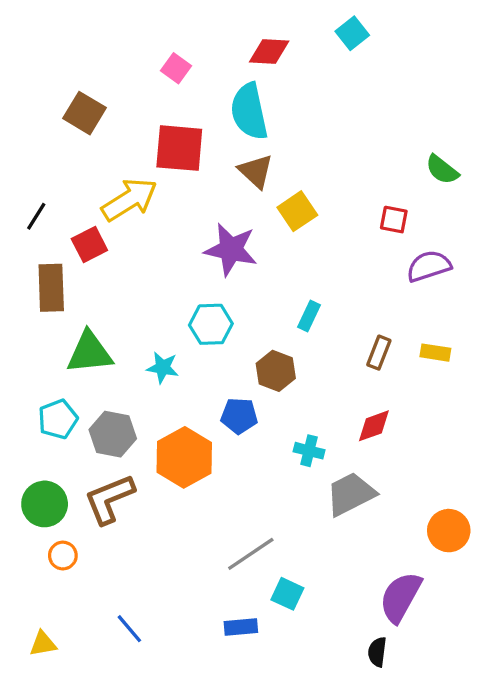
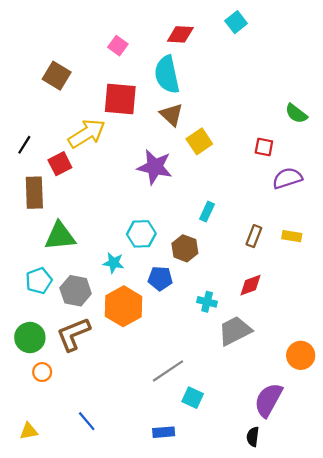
cyan hexagon: (211, 324) -> (141, 234), moved
cyan star: (163, 368) -> (113, 263), moved
blue rectangle: (241, 627) -> (164, 432), moved

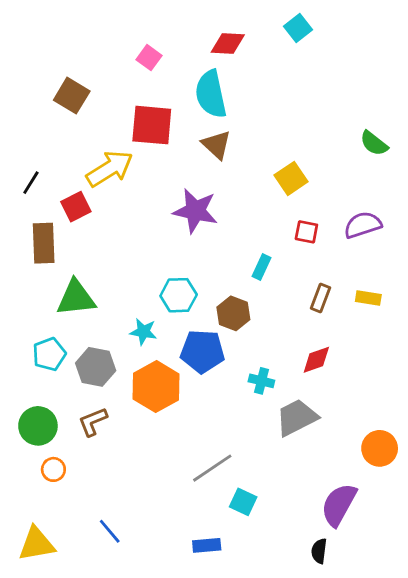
yellow square: (199, 141) -> (291, 178), moved
red square: (264, 147) -> (306, 232), moved
blue pentagon: (160, 278) -> (202, 351), size x1.4
brown L-shape: (73, 334) -> (93, 422), size x0.7
yellow triangle: (29, 431) -> (37, 544), size x1.6

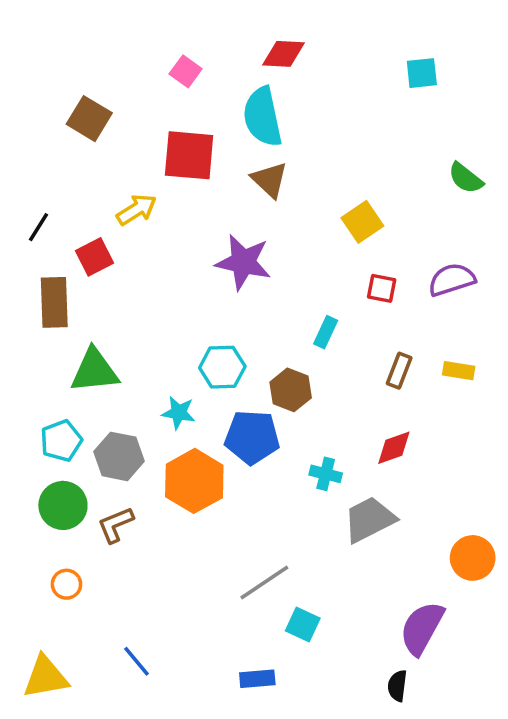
cyan square: (298, 28) -> (422, 73), moved, turned 32
yellow arrow: (110, 169) -> (137, 210), size x0.7
green circle: (38, 426) -> (63, 505), moved

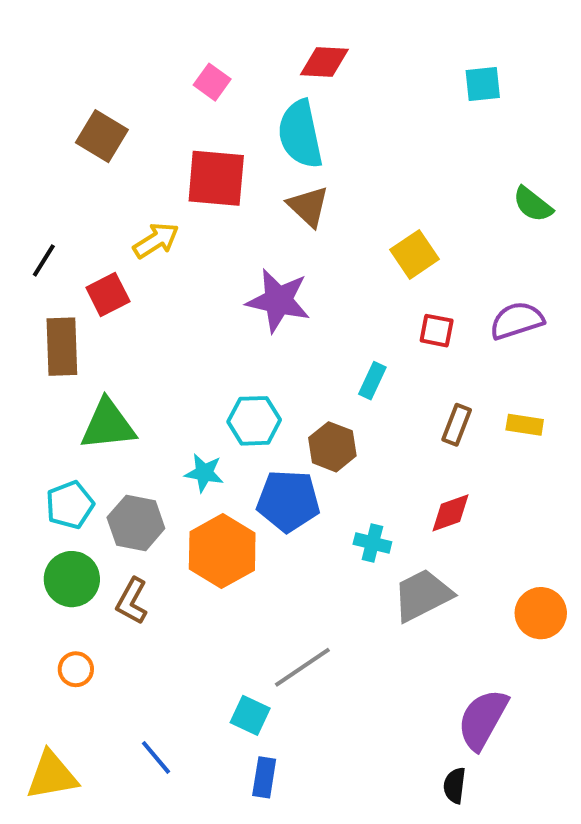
brown L-shape: (116, 525) -> (132, 601), turned -39
orange circle: (473, 558) -> (541, 613), moved
cyan square: (303, 624) -> (250, 715), moved
blue rectangle: (257, 679) -> (264, 777), moved, turned -76

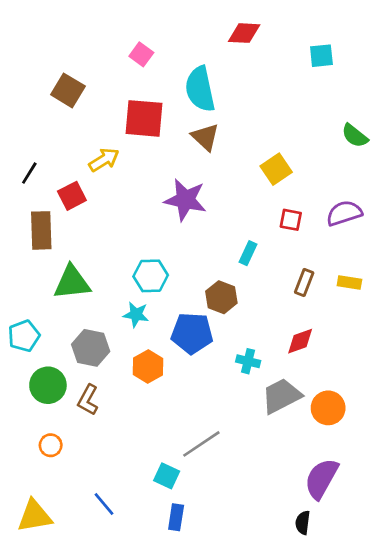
red diamond: (324, 62) -> (244, 33), moved
cyan hexagon: (254, 421) -> (151, 276), moved
cyan pentagon: (70, 505) -> (24, 336), moved
orange hexagon: (222, 551) -> (148, 367), size x0.7
orange circle: (541, 613) -> (328, 408), moved

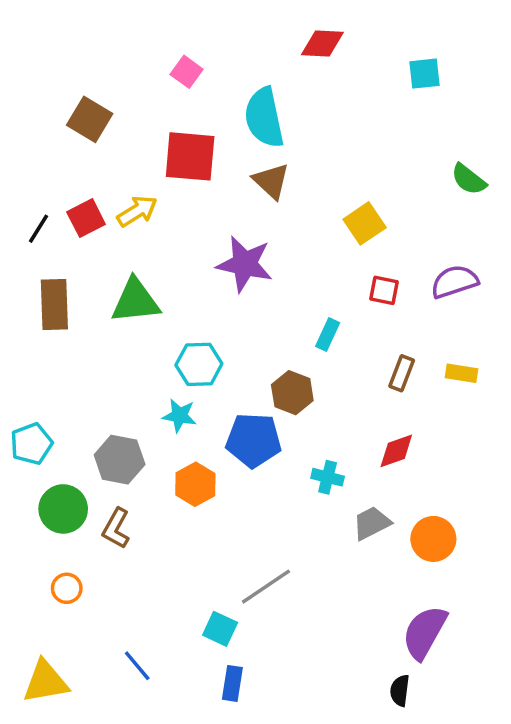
red square: (72, 196) -> (86, 218), moved
green triangle: (72, 282) -> (135, 301), moved
gray trapezoid: (281, 396) -> (372, 523), size x0.7

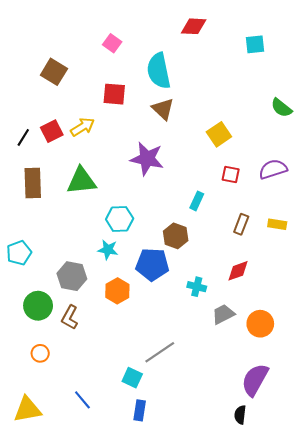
red square: (190, 156) -> (114, 94), size x0.7
cyan pentagon: (31, 444) -> (19, 253), moved

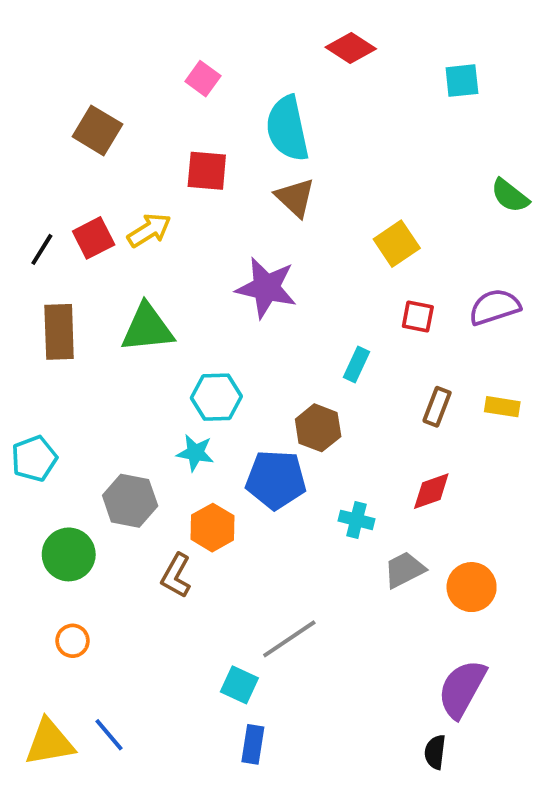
red diamond: (194, 26) -> (351, 48), turned 30
brown L-shape: (70, 317) -> (176, 576), moved
blue line: (82, 400) -> (109, 735), moved

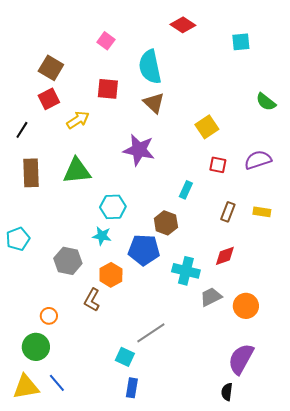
red square: (94, 238) -> (49, 99), moved
cyan cross: (356, 520) -> (186, 271), size x1.5
green circle: (69, 554) -> (36, 347), moved
orange circle: (73, 641) -> (49, 316), moved

